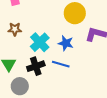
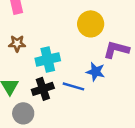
cyan cross: (40, 42) -> (48, 59), turned 30
blue star: (66, 43) -> (96, 72), moved

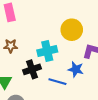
cyan cross: (48, 59) -> (47, 51), moved
black cross: (43, 89) -> (32, 69), moved

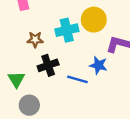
brown star: (11, 46) -> (35, 40), moved
cyan cross: (47, 51) -> (67, 30), moved

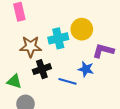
brown star: (35, 40) -> (31, 47), size x1.5
green triangle: (16, 79) -> (14, 81), turned -42

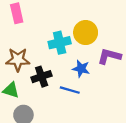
brown star: (31, 47) -> (18, 60), moved
blue star: (86, 69) -> (81, 69), moved

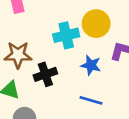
blue line: (70, 90) -> (91, 100), moved

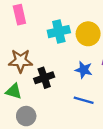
cyan cross: (66, 35) -> (59, 32), moved

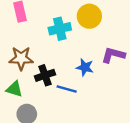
yellow circle: (88, 34) -> (89, 16), moved
blue line: (84, 100) -> (67, 89), moved

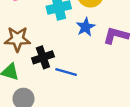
blue star: (85, 67) -> (86, 27), moved, turned 30

